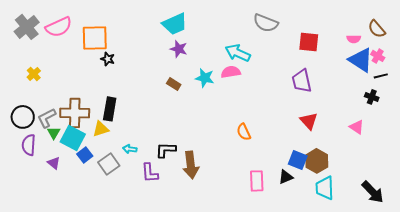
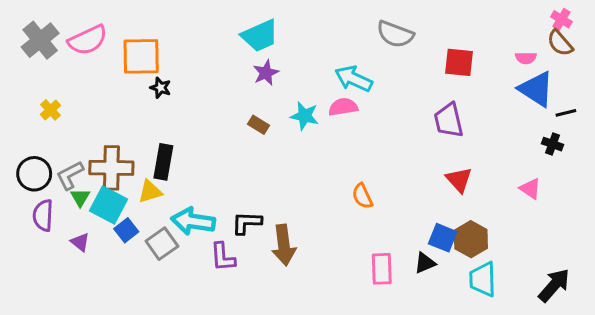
purple star: (179, 49) -> (266, 73), turned 30
pink cross: (378, 56) -> (561, 19), moved
cyan arrow: (130, 149) -> (193, 221), size x2.0
black arrow: (373, 192) -> (554, 285), turned -95

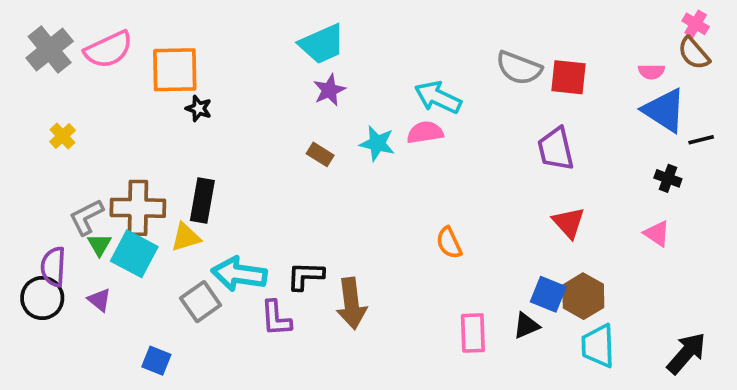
gray semicircle: (395, 34) -> (519, 68), moved
black cross: (553, 144) -> (668, 178), moved
black circle: (34, 174) -> (42, 298), moved
blue square: (126, 230) -> (156, 361), moved, turned -30

